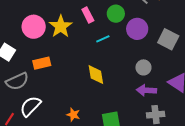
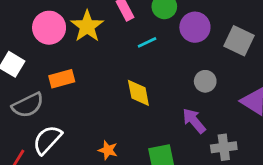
purple arrow: (146, 90) -> (194, 121), moved, turned 48

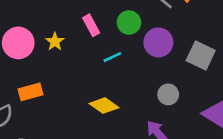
yellow star: (87, 26) -> (55, 42), size x0.6
yellow diamond: (138, 93) -> (104, 106), turned -44

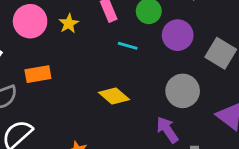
cyan line: (112, 57) -> (128, 46), turned 36
gray circle: (168, 94) -> (183, 91), size x1.5

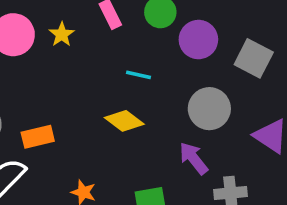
cyan line: (128, 46) -> (138, 75), moved
orange rectangle: (38, 74) -> (38, 137), moved

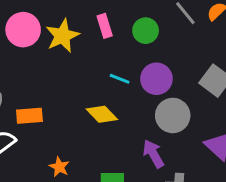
yellow star: (62, 34) -> (62, 36), size x1.6
purple circle: (198, 40) -> (156, 79), moved

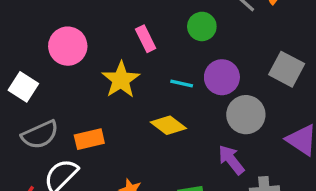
pink rectangle: (105, 26) -> (146, 39), moved
yellow star: (62, 36) -> (121, 80), moved

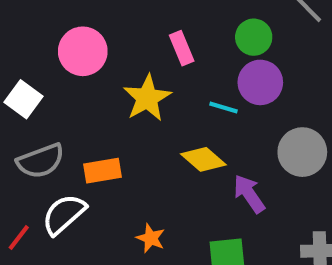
purple circle: (222, 77) -> (260, 82), moved
purple arrow: (231, 160) -> (249, 194), moved

